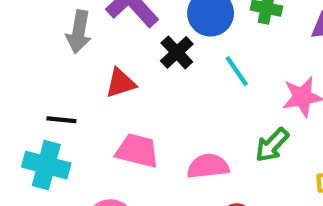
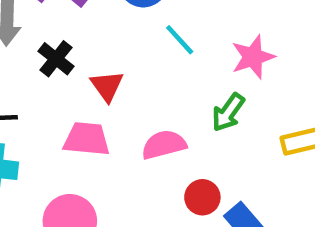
black cross: (177, 52) -> (56, 59), moved
red triangle: (121, 83) -> (107, 86), moved, turned -40

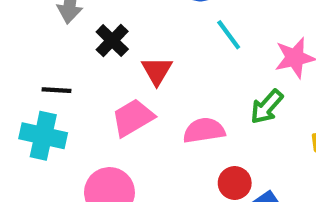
pink trapezoid: (87, 139) -> (133, 118), turned -42

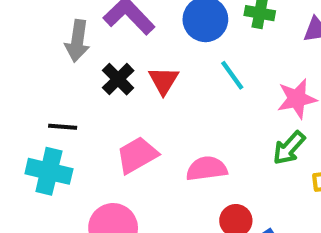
red triangle: (157, 71) -> (164, 80), moved
green arrow: (267, 107) -> (289, 148), moved

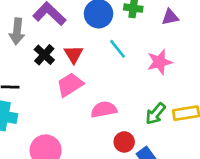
green arrow: (289, 148) -> (155, 114), moved
pink trapezoid: (137, 155) -> (70, 85), moved

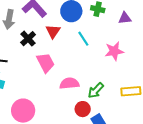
red triangle: (73, 54) -> (53, 31), moved
pink trapezoid: (70, 85) -> (45, 63), turned 90
green arrow: (155, 114) -> (96, 90), moved

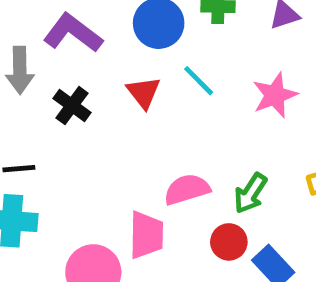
red triangle: (53, 31) -> (143, 92), moved
pink trapezoid: (45, 63) -> (146, 235), moved, turned 40

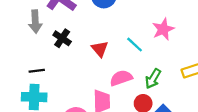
cyan line: (199, 81) -> (135, 45), moved
red triangle: (143, 92) -> (100, 49), moved

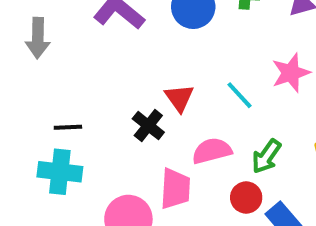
gray arrow: (35, 22) -> (38, 38), moved
black cross: (62, 38) -> (148, 126), moved

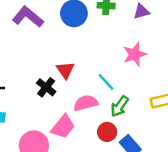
cyan line: (239, 95) -> (106, 82), moved
pink trapezoid: (175, 189) -> (63, 127), turned 35

